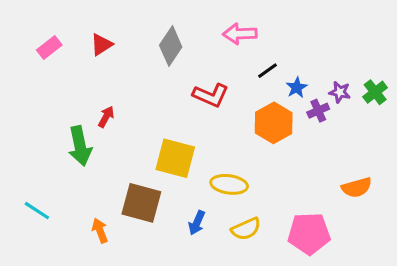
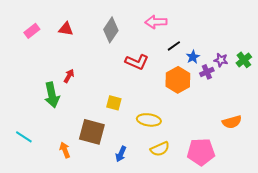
red triangle: (101, 44) -> (66, 29), turned 42
yellow square: (175, 158) -> (114, 103), size x0.6
blue arrow: (197, 223) -> (121, 154), moved

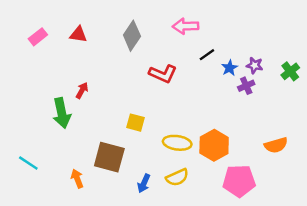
purple star: (221, 60) -> (255, 65), moved
orange hexagon: (178, 80) -> (214, 145), moved
yellow semicircle: (160, 149) -> (177, 177), moved

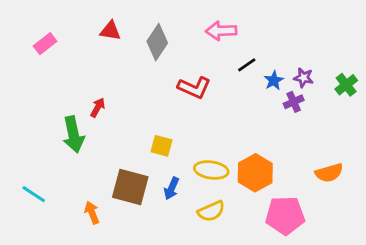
red triangle: (78, 34) -> (110, 31), moved
blue arrow: (144, 183) -> (171, 188), moved

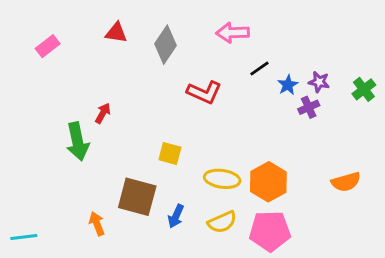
blue arrow: (171, 188) -> (176, 216), moved
cyan line: (34, 194) -> (24, 237), moved, turned -40
pink pentagon: (285, 215) -> (270, 231), moved

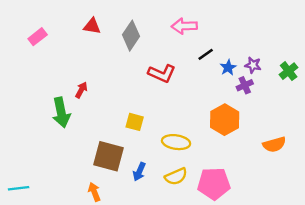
orange hexagon: (268, 182) -> (225, 120), moved
orange arrow: (97, 224) -> (94, 192), moved

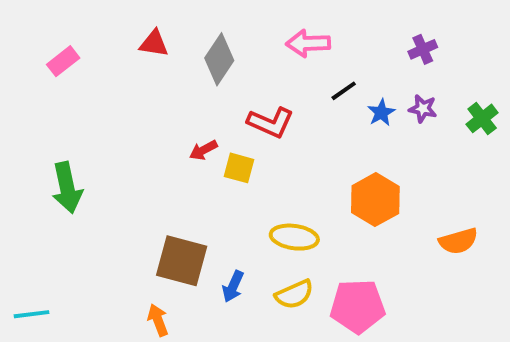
purple cross: (245, 85) -> (423, 49), moved
red arrow: (81, 90) -> (203, 150), moved, turned -147
green arrow: (61, 112) -> (67, 188), moved
yellow square: (135, 122) -> (239, 168), moved

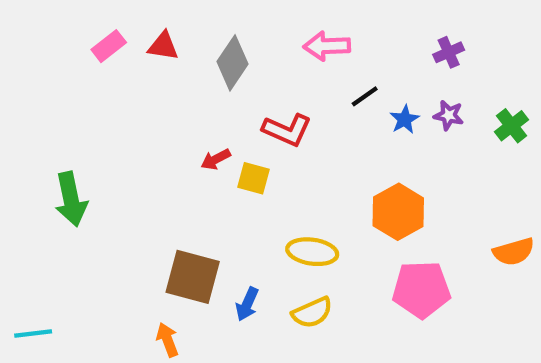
pink rectangle: (63, 61) -> (109, 46), moved
orange semicircle: (458, 241) -> (514, 252), moved
pink pentagon: (358, 306) -> (421, 289), moved

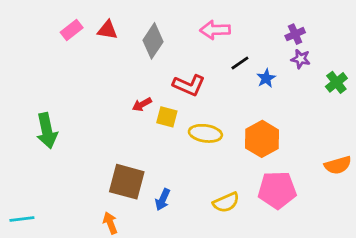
purple star: (449, 115) -> (301, 59), moved
yellow ellipse: (312, 252) -> (205, 133), moved
yellow semicircle: (312, 313) -> (226, 202), moved

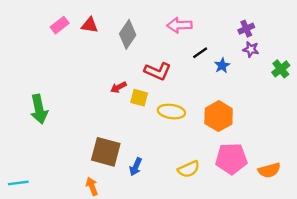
orange semicircle: (338, 165) -> (269, 170), moved

